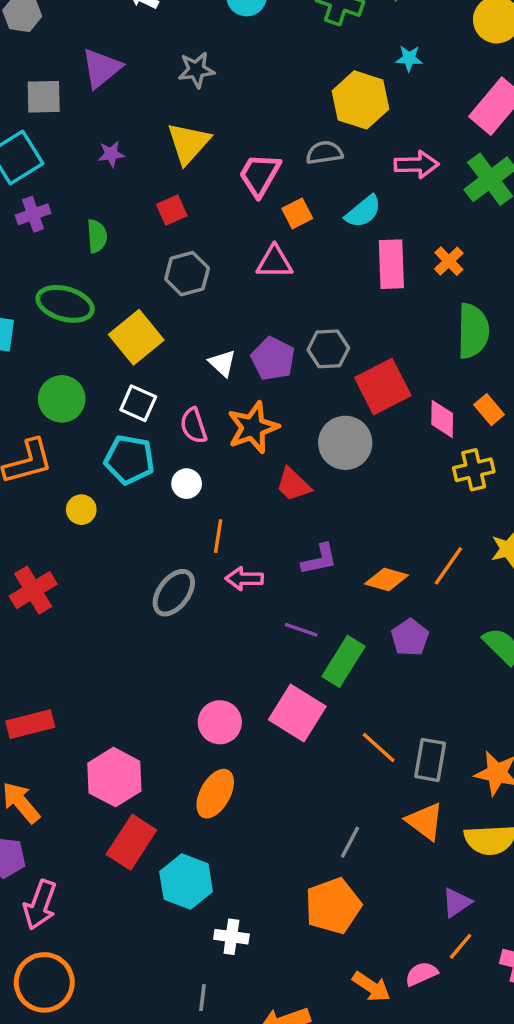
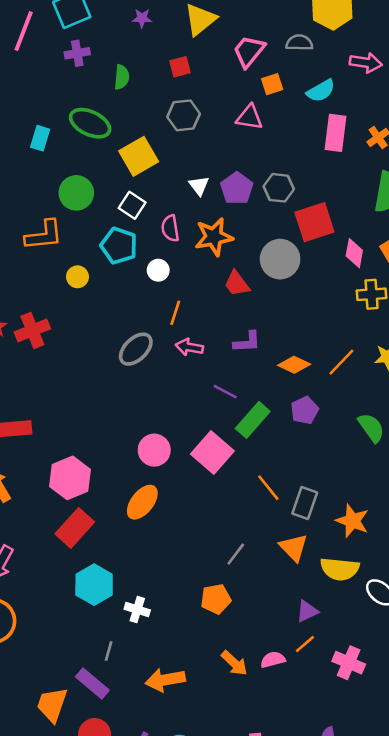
cyan hexagon: (186, 882) -> (94, 585), moved
orange pentagon: (333, 906) -> (216, 599), size x0.7

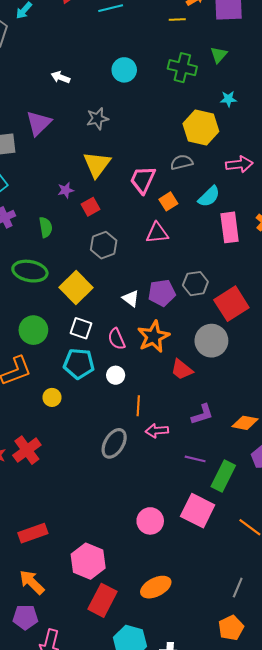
purple star: (142, 18) -> (66, 190), moved
purple pentagon: (237, 188) -> (162, 293), turned -30
orange ellipse: (142, 502) -> (156, 587), moved, turned 40

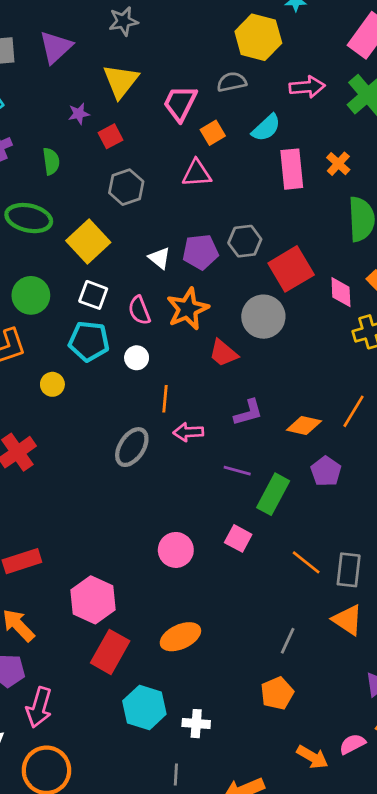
purple triangle: (39, 123) -> (56, 47), moved
pink square: (198, 511) -> (238, 538), size x0.6

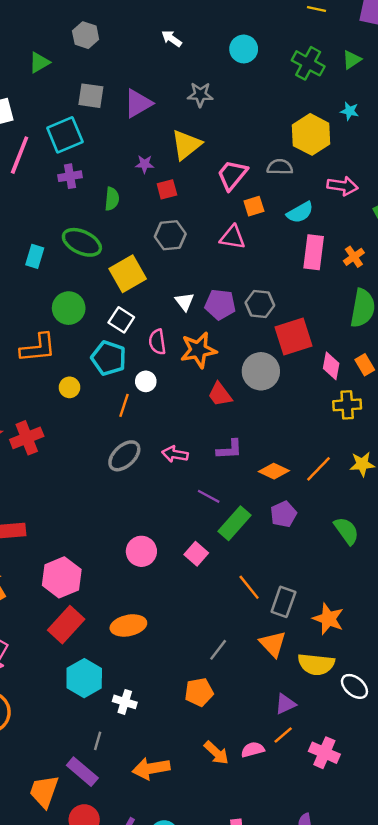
orange line: (165, 399) -> (124, 405), moved

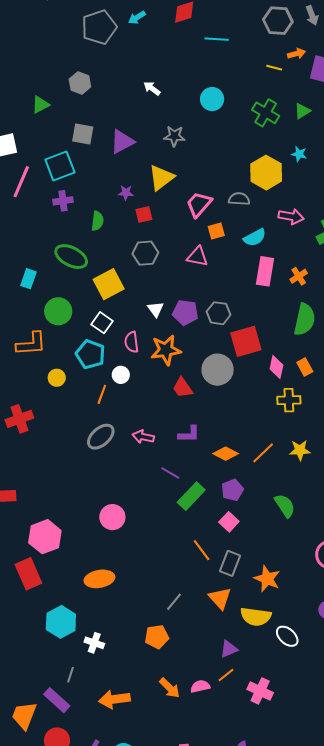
cyan rectangle: (35, 256) -> (29, 279), moved
pink square: (196, 554) -> (229, 522), moved
red rectangle: (66, 625) -> (28, 574), moved, turned -68

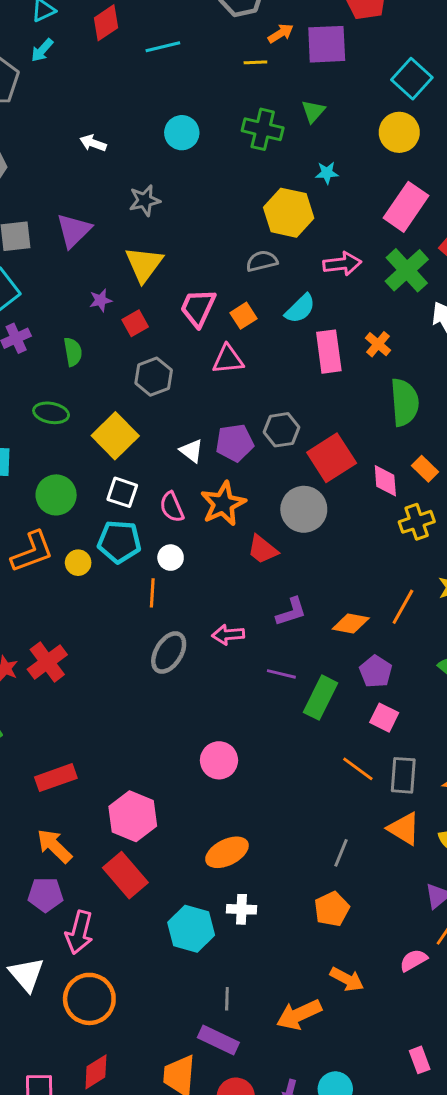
pink trapezoid: (199, 204) -> (198, 308), moved
green ellipse: (71, 257) -> (51, 413), size x0.7
yellow circle: (57, 378) -> (78, 563), moved
white cross: (94, 643) -> (242, 909), moved
orange arrow: (170, 688) -> (347, 979), moved

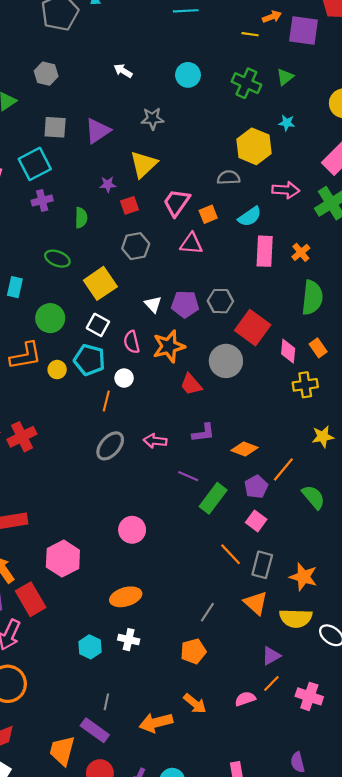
red square: (332, 458) -> (253, 328), turned -32
orange line: (403, 607) -> (283, 469), moved
red rectangle: (125, 875) -> (31, 599), moved
cyan hexagon: (191, 929) -> (90, 647), size x0.7

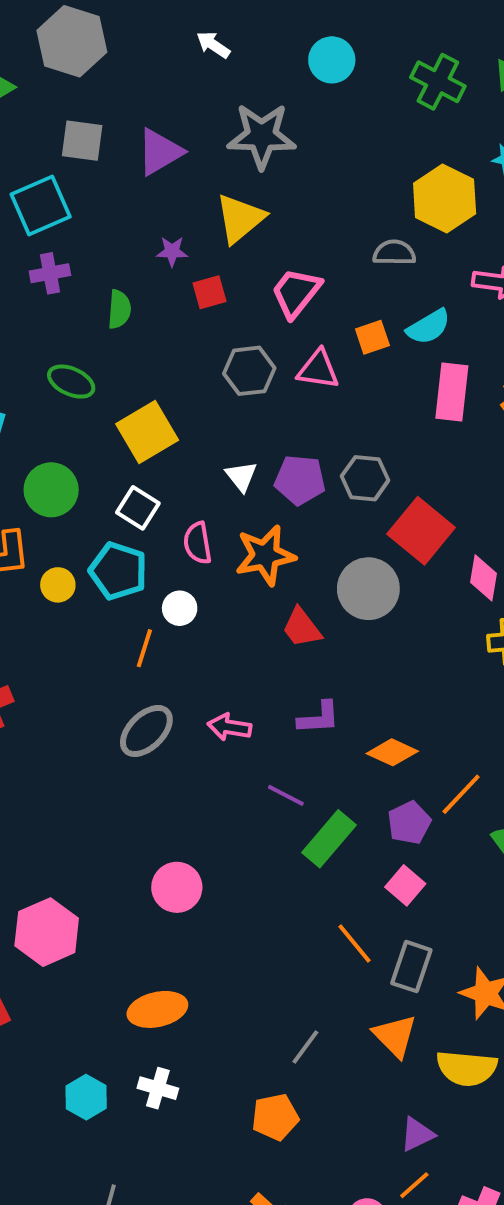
gray hexagon: (46, 74) -> (72, 41), size x1.6
gray star: (152, 119) -> (262, 136), size x1.6
orange square: (208, 214) -> (372, 337), moved
gray hexagon: (136, 246) -> (249, 371), moved

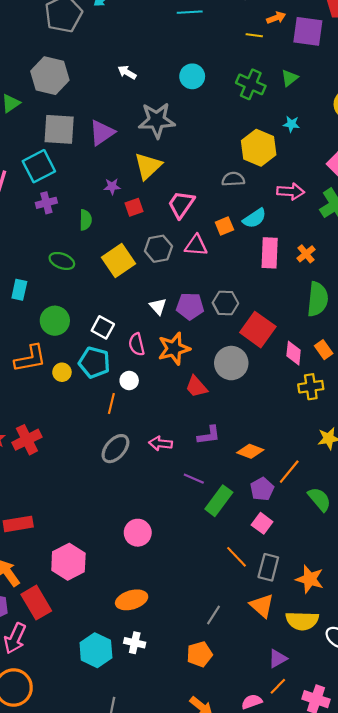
gray square: (82, 141) -> (59, 129), size x1.4
yellow square: (147, 432) -> (119, 260), moved
cyan hexagon: (86, 1097) -> (96, 650), size x1.4

